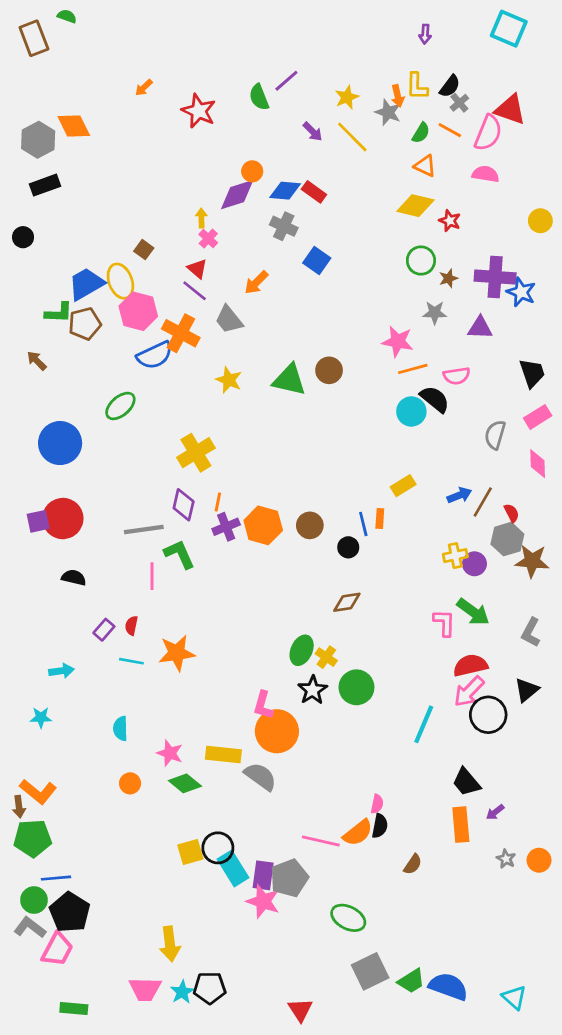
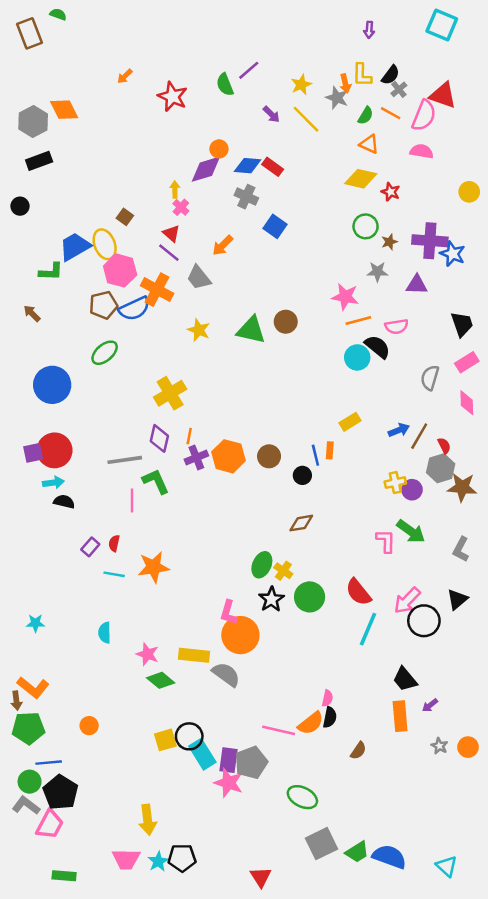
brown pentagon: (85, 324) -> (103, 305), moved
red semicircle: (470, 665) -> (358, 592), moved, turned -116
cyan arrow: (61, 671) -> (53, 483), moved
orange circle: (130, 783) -> (89, 726), moved

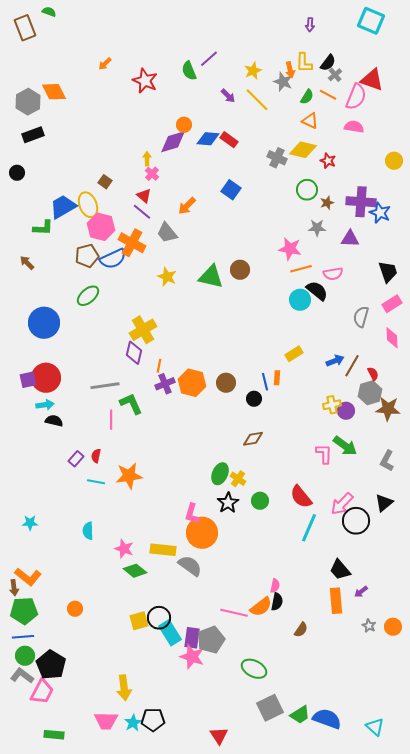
gray cross: (246, 197) -> (277, 158), moved
purple diamond: (159, 438) -> (134, 353), moved
green circle: (310, 597) -> (260, 501), size x0.7
blue line: (49, 763) -> (23, 637), moved

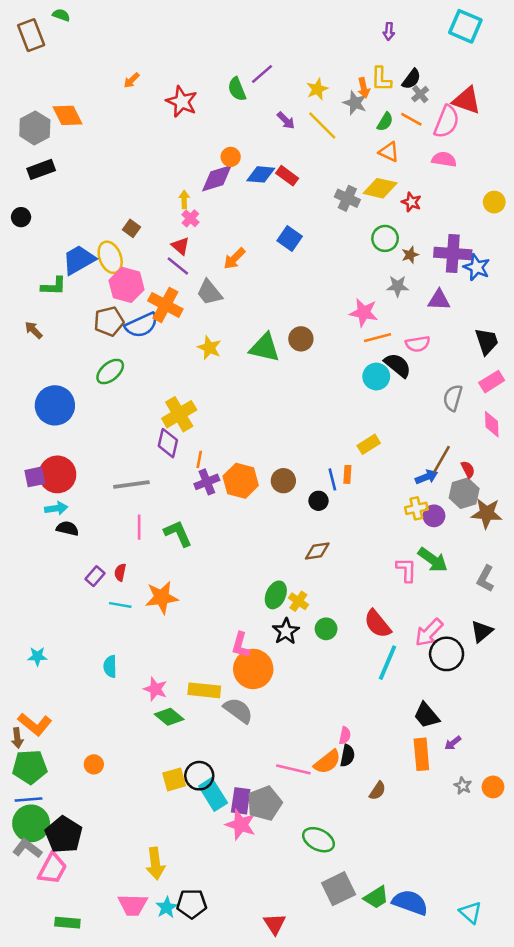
blue arrow: (335, 361) -> (426, 477), moved
green L-shape: (131, 404) -> (178, 533), moved
green circle: (25, 656) -> (31, 823), size x1.5

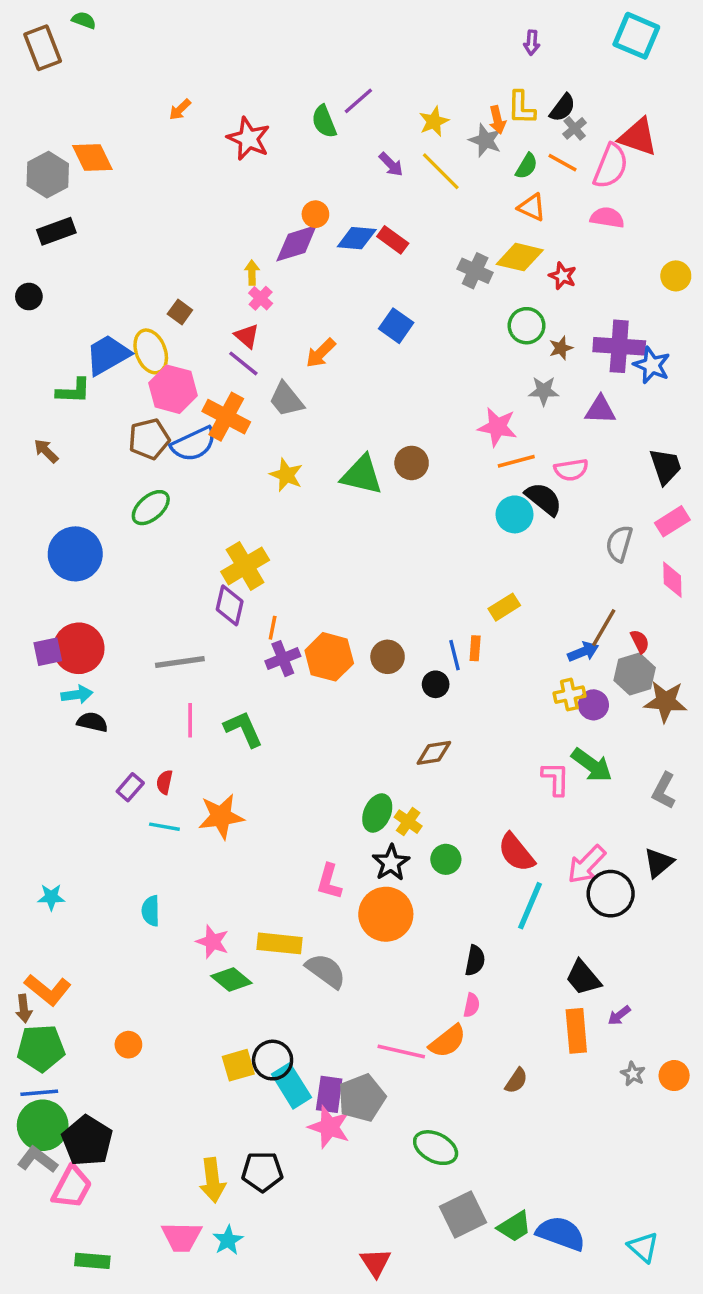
orange circle: (253, 669) -> (386, 914), moved
black semicircle: (347, 756) -> (475, 961), moved
black pentagon: (192, 904) -> (262, 1172), moved

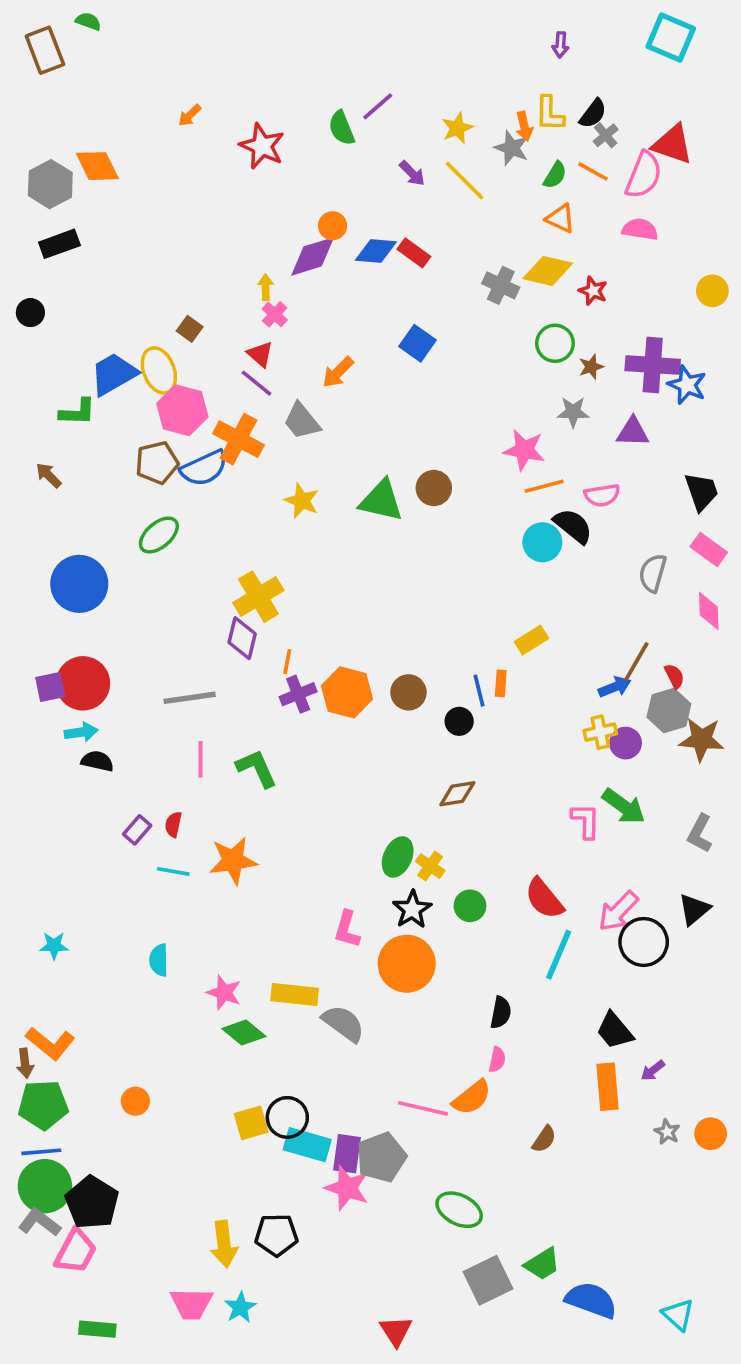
pink rectangle: (672, 521) -> (709, 549), turned 68
cyan rectangle: (291, 1086) -> (307, 1145), turned -42
green trapezoid: (515, 1227) -> (542, 1264), moved

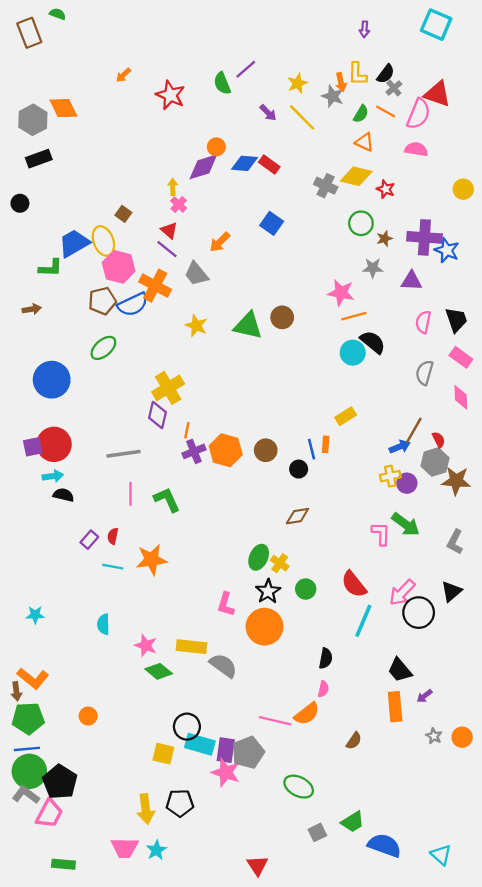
brown arrow: (49, 475) -> (32, 309), turned 126
pink semicircle: (602, 495) -> (423, 322), moved, turned 110
yellow square: (251, 1123) -> (163, 754), moved, turned 30
gray square: (488, 1280) -> (317, 832), size x0.6

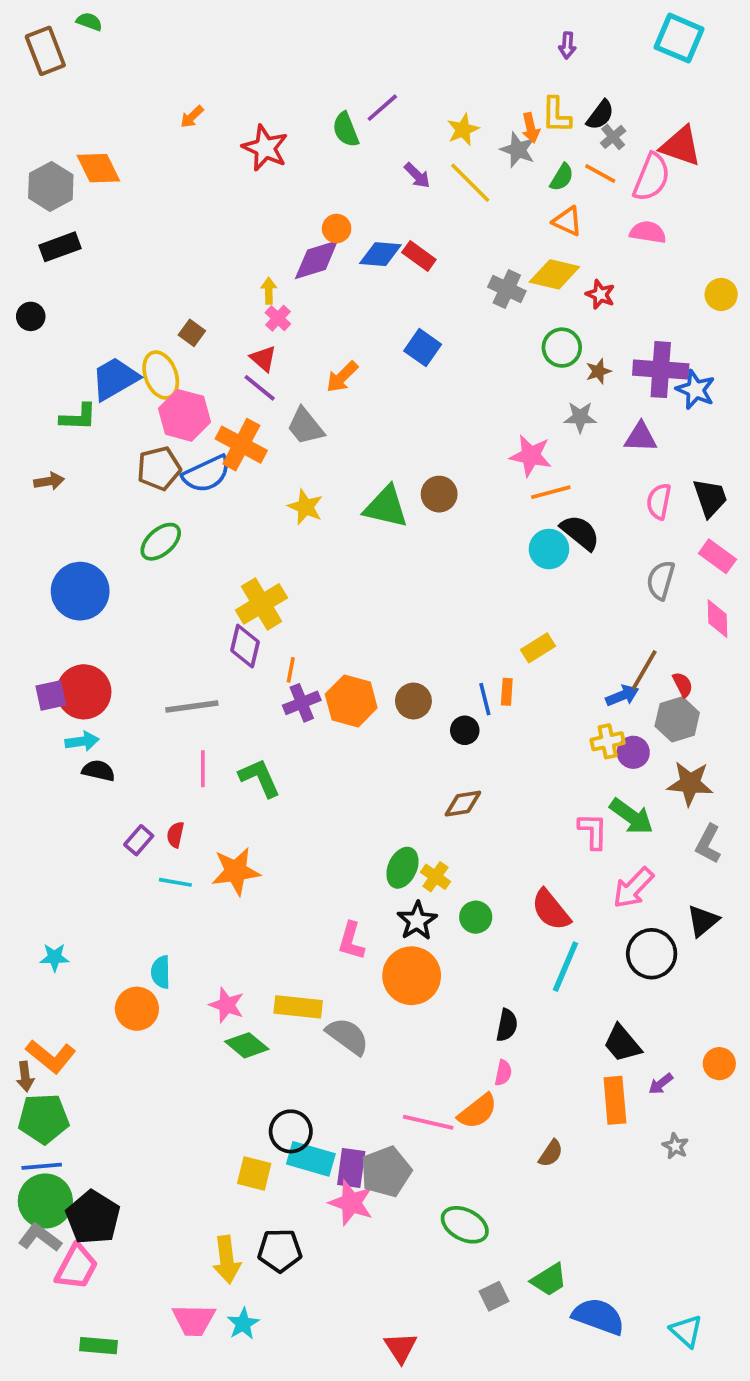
brown star: (456, 481) -> (690, 783), moved
pink arrow: (402, 593) -> (633, 888), moved
orange circle: (88, 716) -> (137, 1009), moved, size x1.5
orange circle: (462, 737) -> (719, 1064), moved

